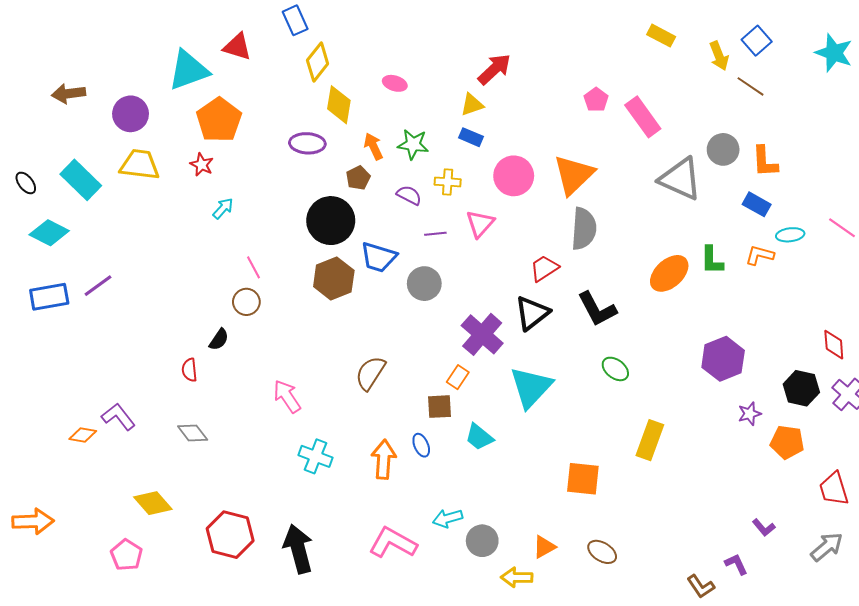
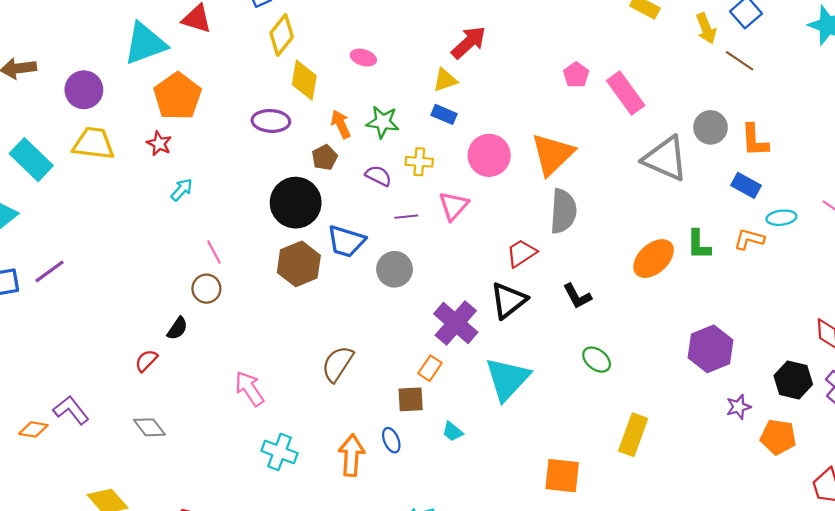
black L-shape: (597, 309) -> (577, 296), size x0.7
red semicircle: (189, 370) -> (146, 361), turned 50
cyan trapezoid: (479, 437) -> (453, 432), size x0.7

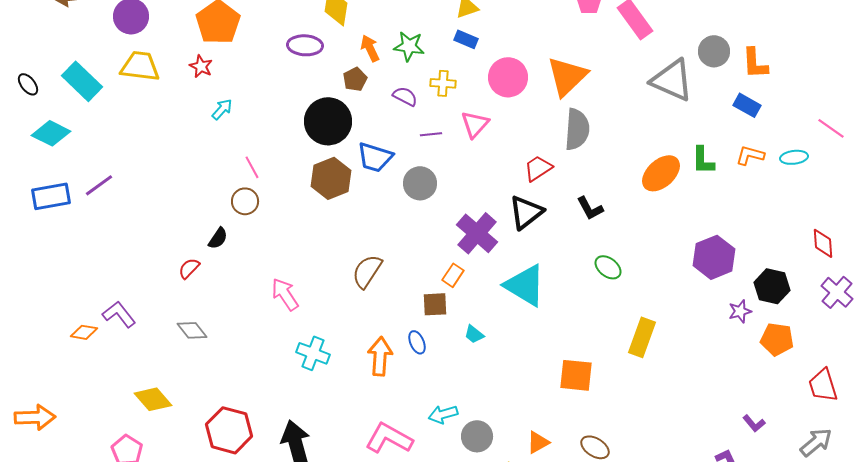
cyan ellipse: (781, 218) -> (794, 157), moved
cyan triangle: (507, 379) -> (525, 285), turned -42
black hexagon: (793, 380) -> (772, 286), moved

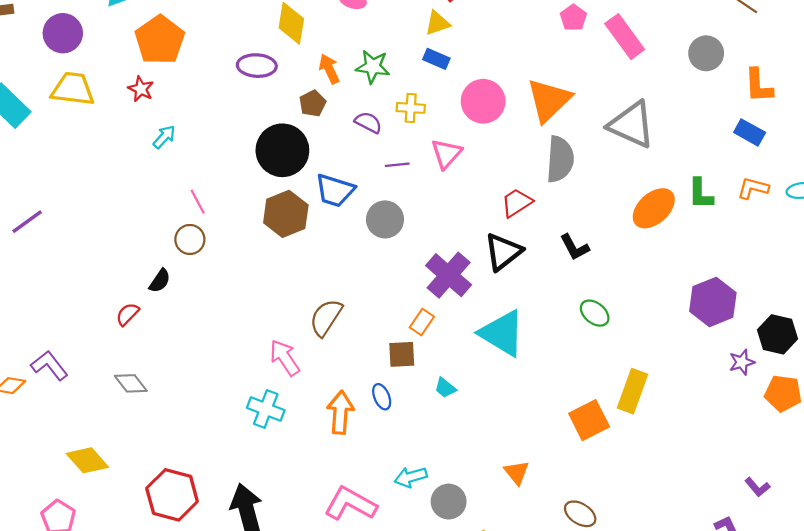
gray circle: (714, 51) -> (706, 53), moved
gray triangle: (672, 80) -> (631, 125), moved
pink arrow: (285, 294) -> (285, 358), moved
orange square: (576, 375) -> (589, 420), moved, turned -33
orange triangle: (538, 442) -> (517, 473), moved, turned -40

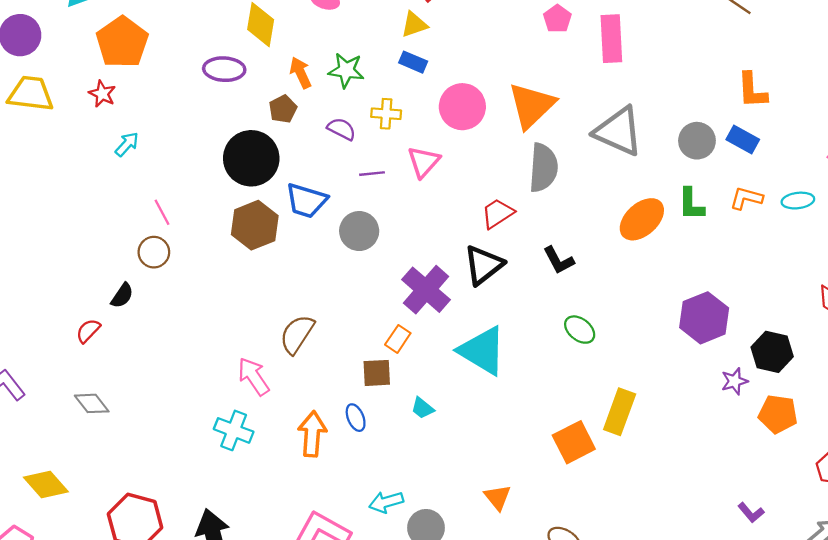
pink rectangle: (625, 37) -> (611, 39), turned 33
gray circle: (706, 53) -> (697, 141), moved

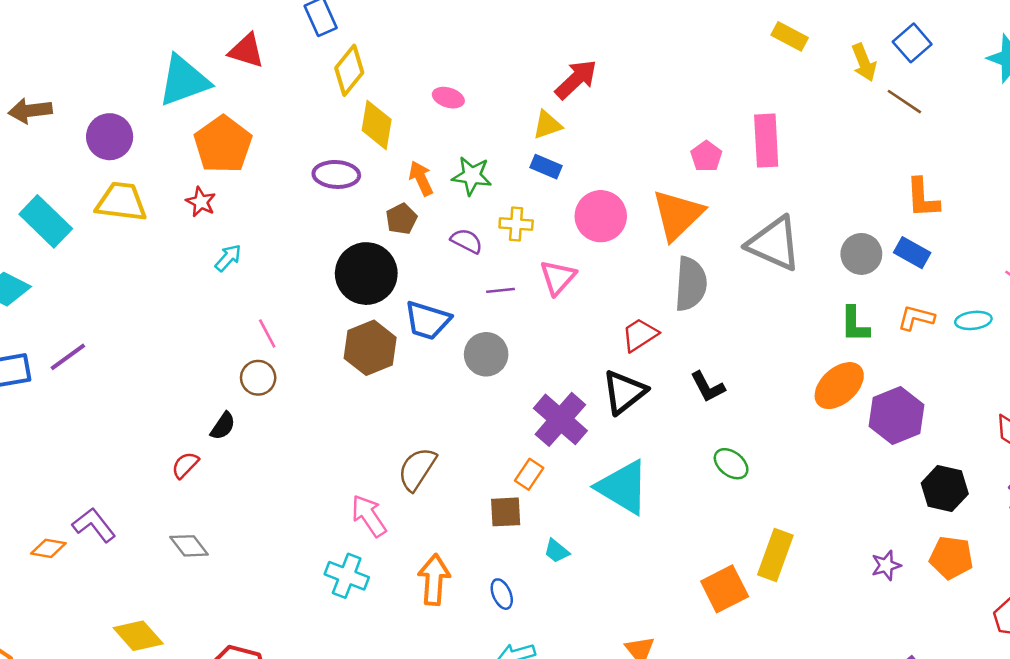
pink pentagon: (557, 19) -> (706, 156), moved
orange ellipse: (642, 219) -> (839, 386), moved
purple hexagon: (704, 318) -> (897, 416), moved
purple star: (735, 381) -> (886, 565), moved
blue ellipse: (356, 418) -> (502, 594), moved

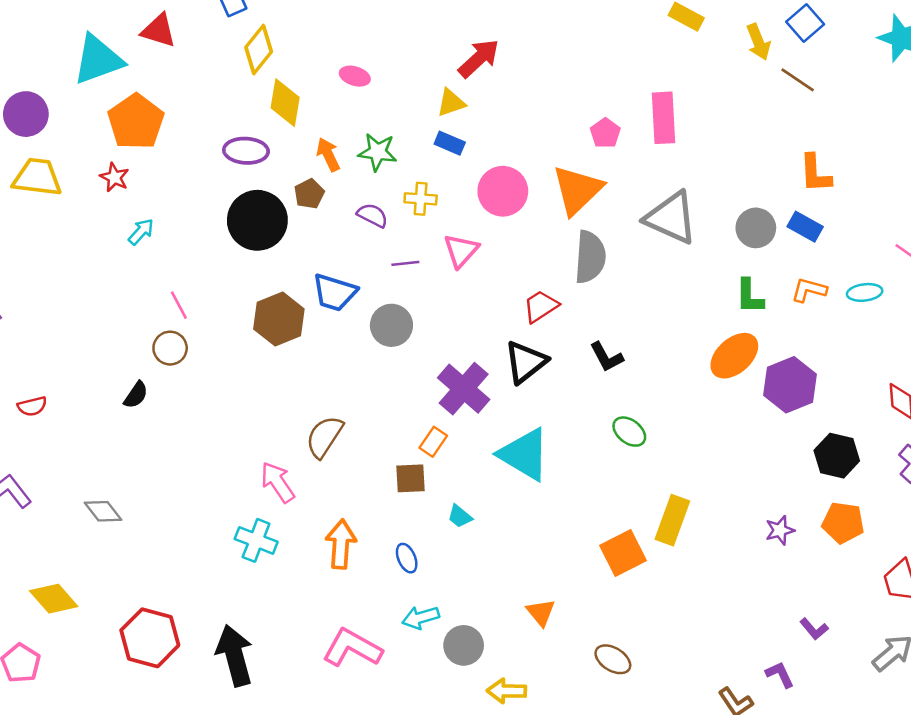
black circle: (366, 274) -> (257, 220), moved
red semicircle: (185, 465) -> (32, 406), moved, turned -148

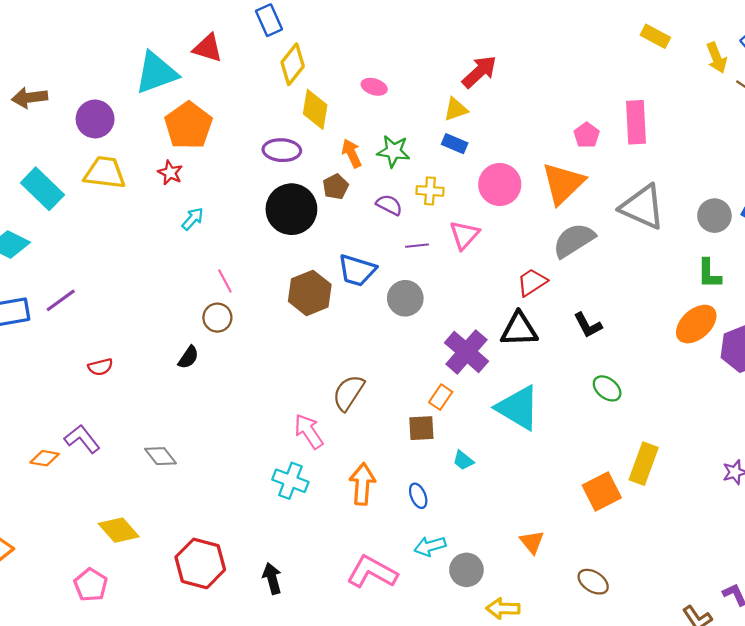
gray semicircle: (590, 257) -> (574, 240), turned -126
black triangle: (526, 362) -> (519, 329), turned 36
black arrow: (235, 656) -> (272, 578), size x0.6

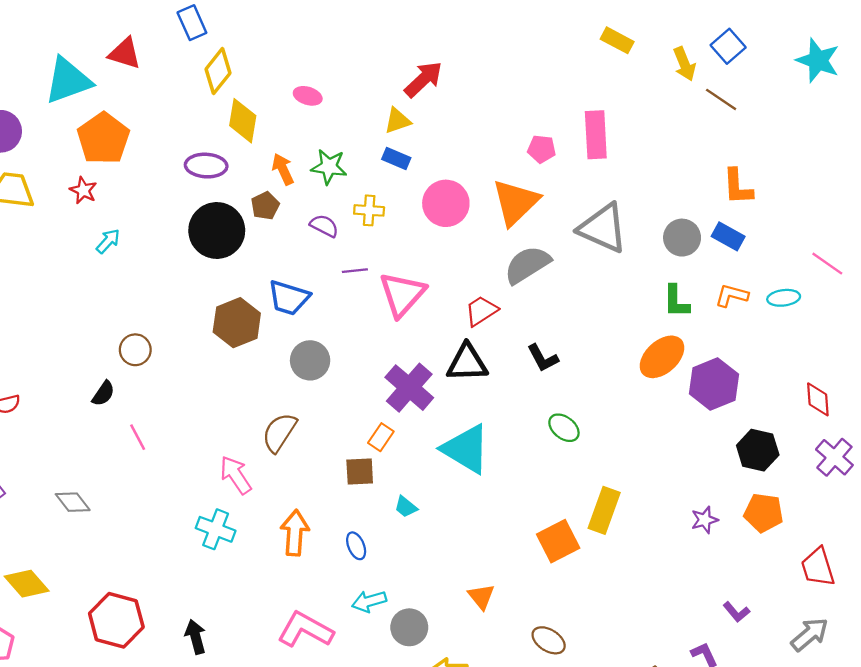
pink pentagon: (587, 135) -> (542, 149), turned -30
pink triangle: (464, 235) -> (402, 294), moved, size x1.4
pink line: (225, 281) -> (138, 437), moved
gray circle: (405, 298) -> (310, 360), moved

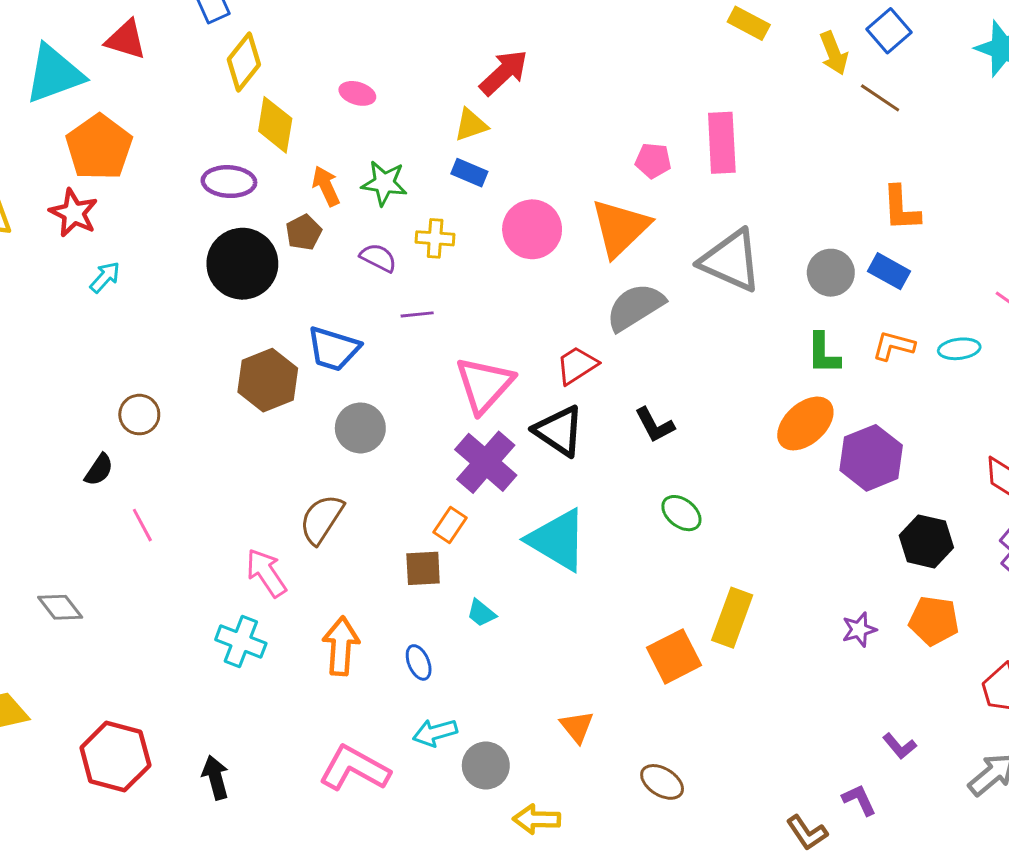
red star: (83, 190) -> (74, 213), size x1.4
pink triangle: (402, 294) -> (484, 385), moved
black triangle: (467, 363) -> (559, 431), turned 36

